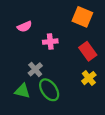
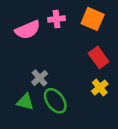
pink semicircle: (24, 27) -> (28, 30), size x1.5
pink cross: (50, 42) -> (56, 19), moved

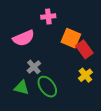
orange square: (93, 19) -> (71, 38), moved
pink semicircle: (28, 30) -> (24, 38), moved

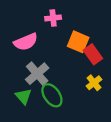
gray cross: (34, 67) -> (37, 74), size x1.5
green triangle: (22, 88) -> (24, 96), turned 35

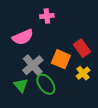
orange square: (78, 42) -> (61, 59), moved

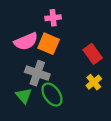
orange square: (61, 59) -> (49, 44), moved
gray cross: (33, 65) -> (37, 73), turned -30

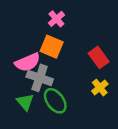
pink cross: (53, 18) -> (56, 19), turned -35
pink semicircle: (26, 41) -> (28, 62), moved

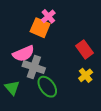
orange square: (52, 47) -> (40, 28), moved
green triangle: (25, 102) -> (12, 88), moved

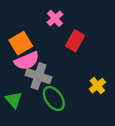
orange square: (40, 28) -> (21, 43), moved, turned 36
red rectangle: (85, 49) -> (75, 41), moved, turned 66

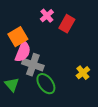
red rectangle: (75, 41) -> (67, 24), moved
pink semicircle: (27, 61) -> (23, 52), turned -45

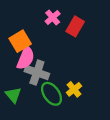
yellow cross: (83, 73) -> (74, 89), moved

